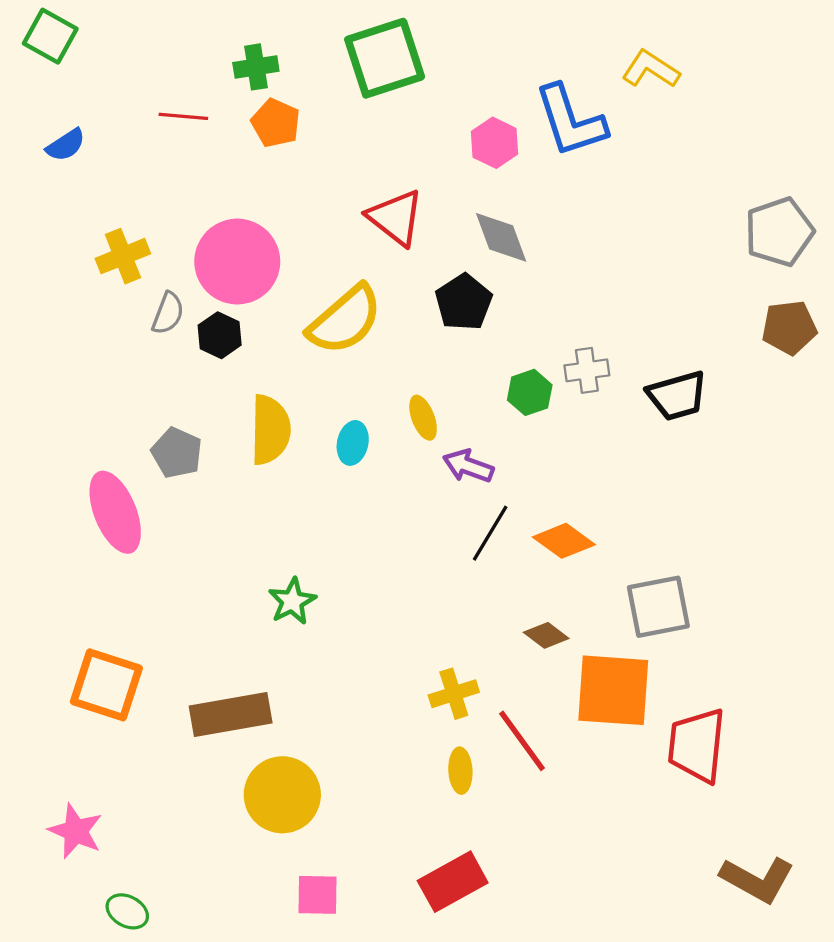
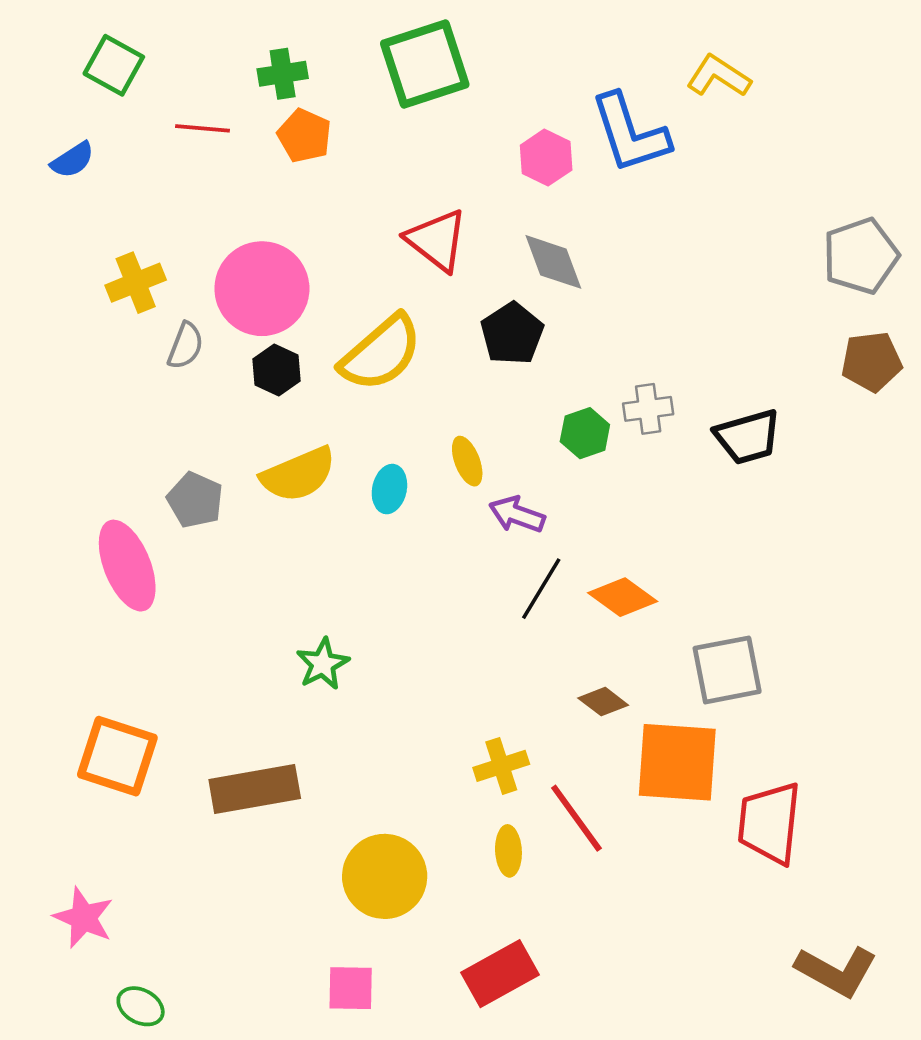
green square: (50, 36) -> (114, 65), moved
black hexagon: (220, 335) -> (277, 370), moved
yellow semicircle: (270, 430) -> (298, 474), turned 66
yellow circle: (282, 795) -> (385, 876), moved

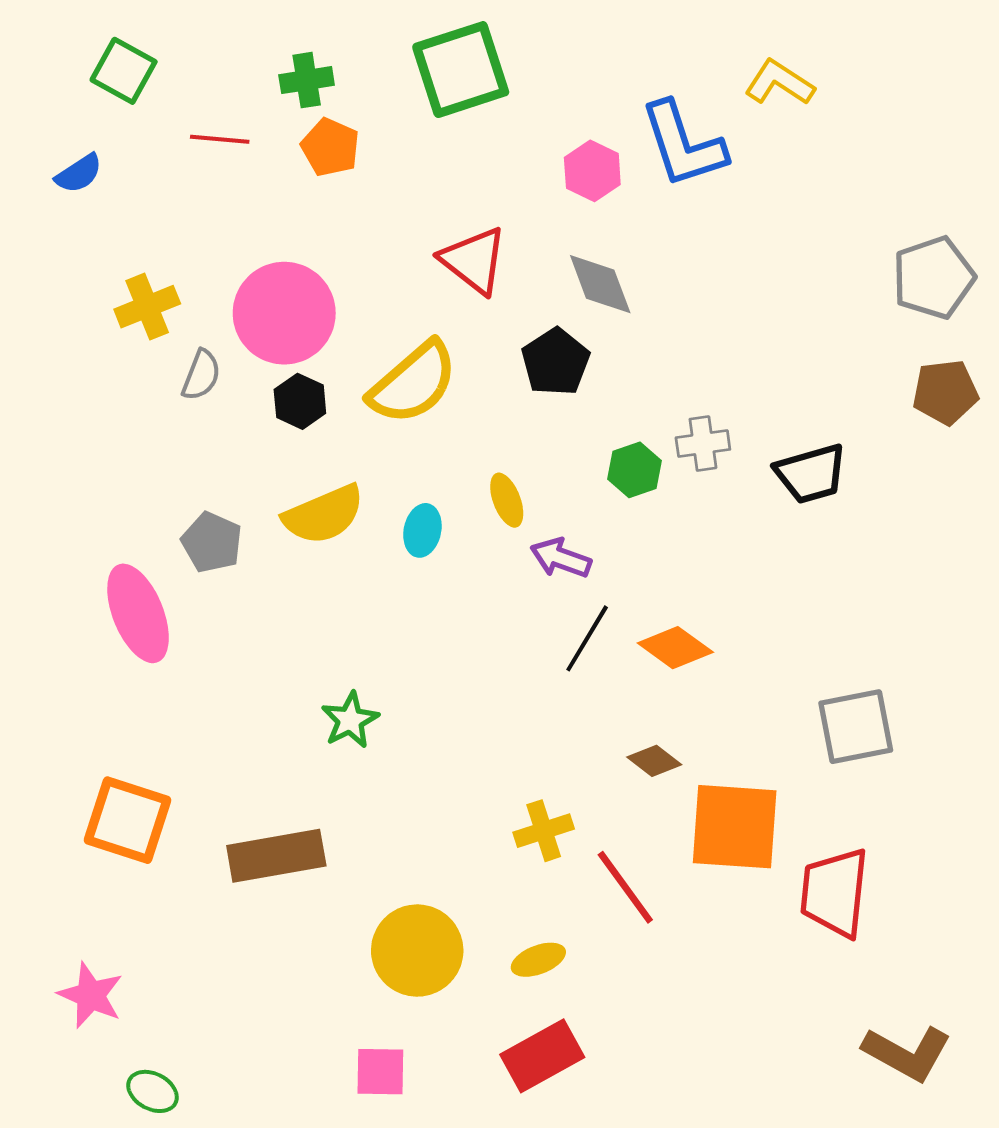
gray square: (727, 670) -> (856, 727), moved
yellow ellipse: (508, 851) -> (538, 960), moved, turned 72

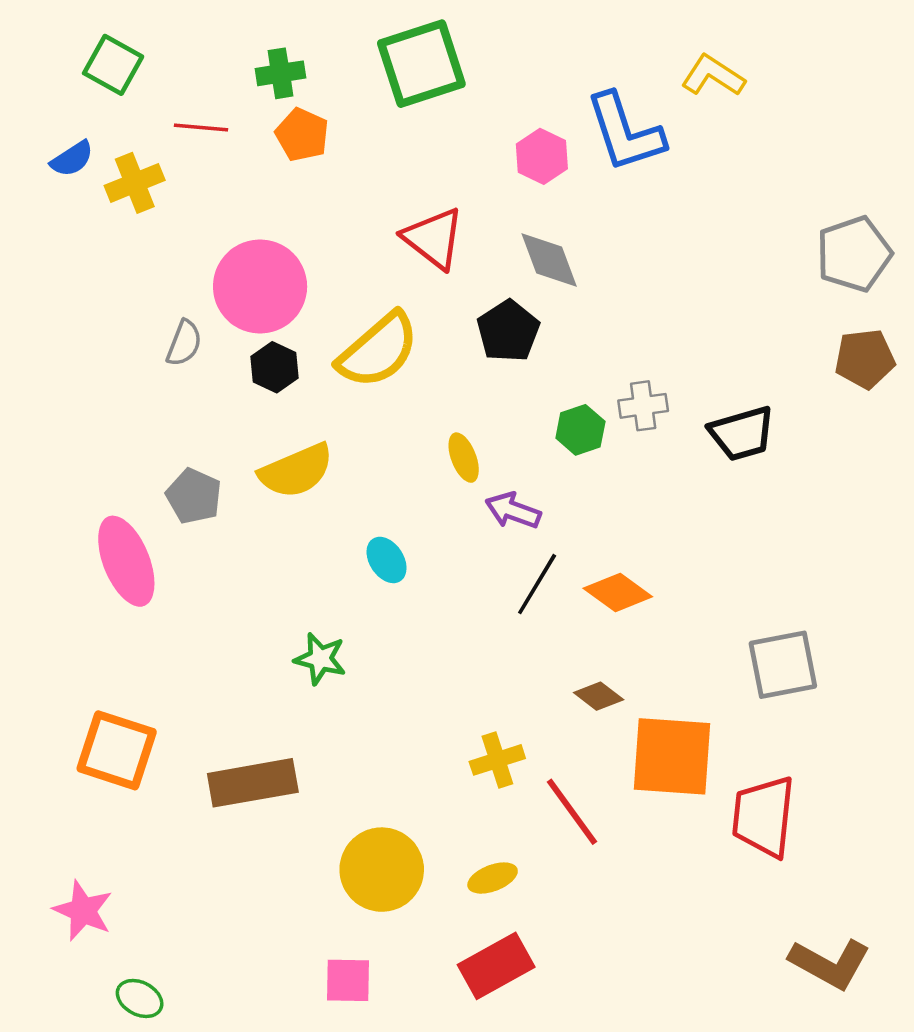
yellow cross: (147, 307) -> (135, 183), moved
cyan ellipse: (422, 530) -> (387, 560), moved, turned -45
green star: (350, 720) -> (320, 659), turned -30

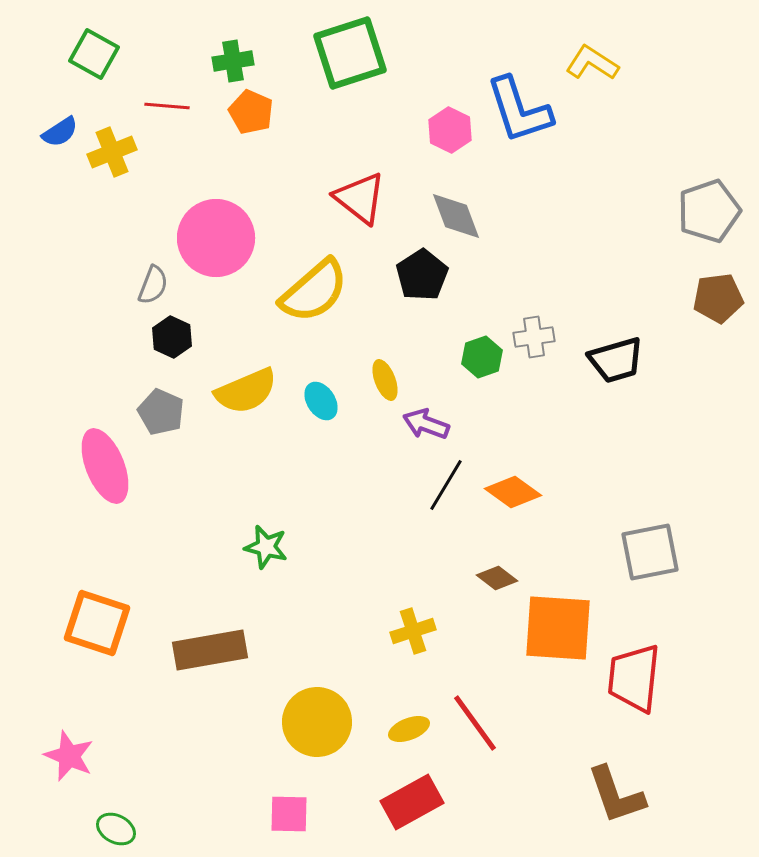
black hexagon: (274, 367) -> (172, 337), moved
cyan ellipse: (387, 560) -> (321, 401), moved
red line: (572, 812) -> (475, 723), moved
brown L-shape: (830, 964) -> (616, 795), moved, turned 42

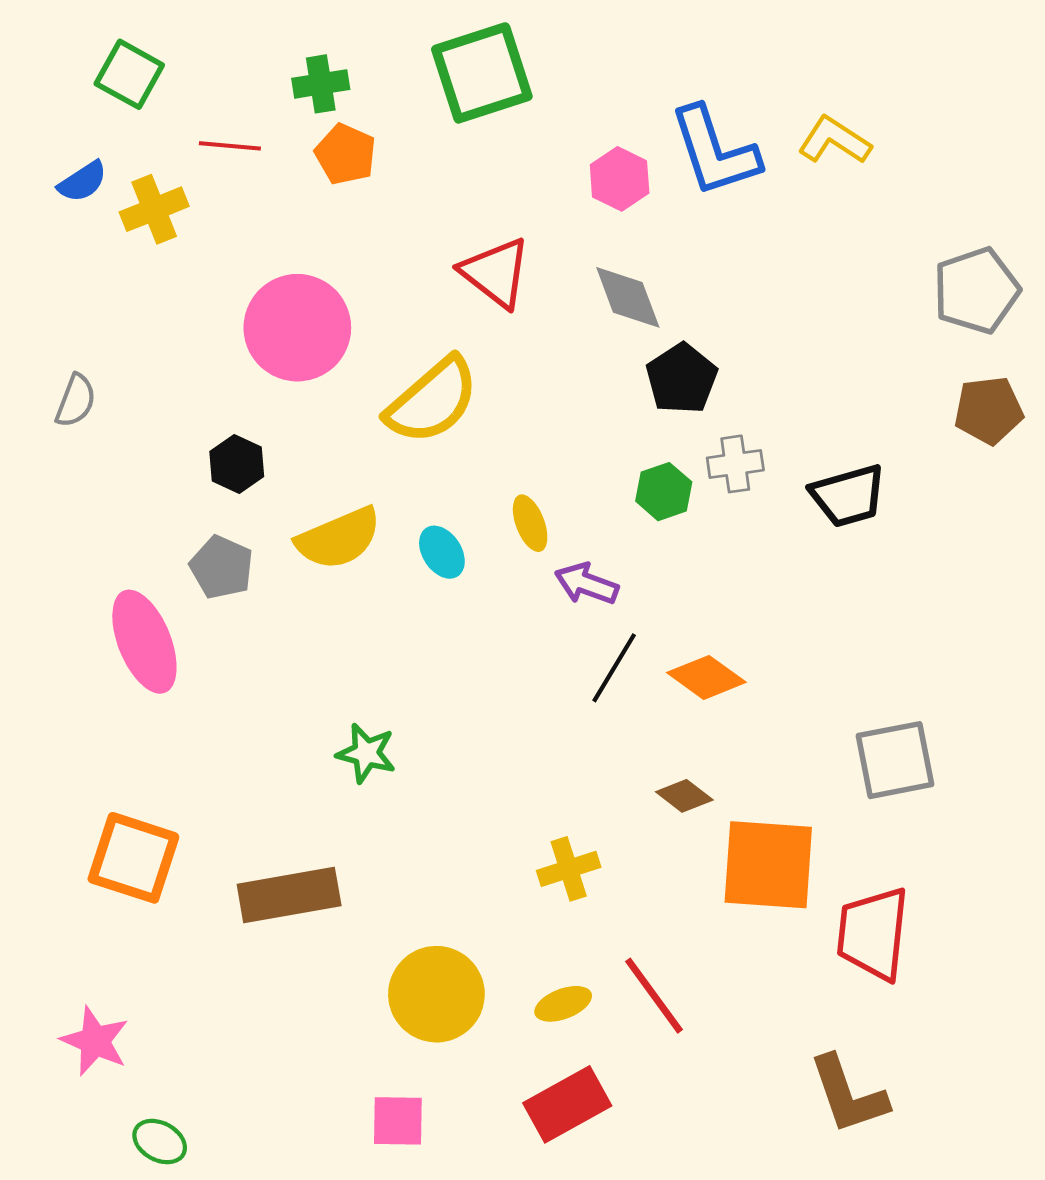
yellow L-shape: (592, 63) -> (834, 140), moved
black pentagon: (422, 275) -> (682, 379), moved
gray semicircle: (153, 285) -> (76, 401), moved

